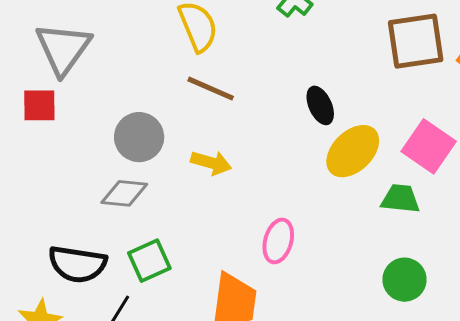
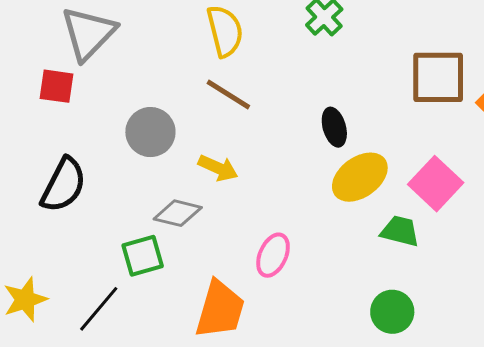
gray diamond: (124, 193) -> (178, 213), moved
black semicircle: (77, 264) -> (63, 185), moved, turned -80

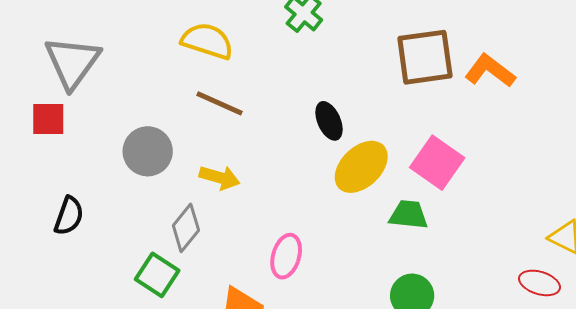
yellow semicircle: (225, 31) -> (207, 41), turned -50
black semicircle: (63, 185) -> (69, 216), size x0.7
gray diamond: (178, 213) -> (186, 228), turned -57
green square: (143, 256) -> (157, 275), turned -33

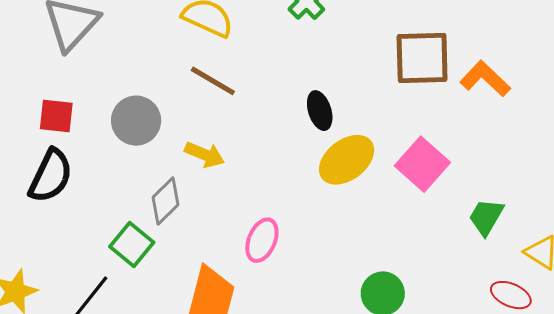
red square: (48, 119) -> (56, 116), moved
green trapezoid: (409, 215) -> (486, 217), moved, turned -72
black semicircle: (69, 216) -> (51, 176), size x1.4

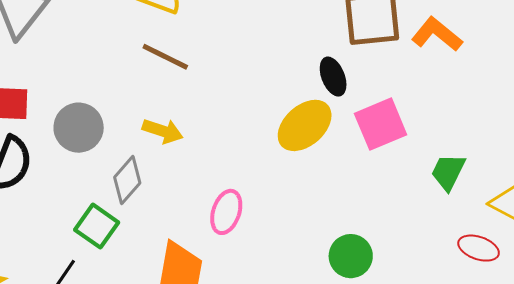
black ellipse: (320, 111) -> (333, 77), moved
gray circle: (136, 121) -> (79, 128), moved
pink square: (422, 164) -> (381, 124), turned 30

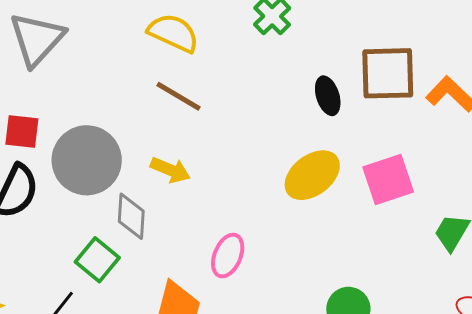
black ellipse: (333, 77) -> (328, 96), moved
gray circle: (79, 128) -> (87, 160), size x1.4
gray diamond: (127, 180) -> (131, 216), turned -42

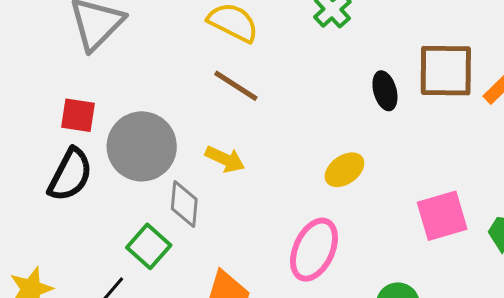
yellow ellipse: (312, 175) -> (344, 170), moved, size x0.7
pink square: (388, 179) -> (442, 216), moved
pink ellipse: (228, 256) -> (314, 250), moved, size x1.4

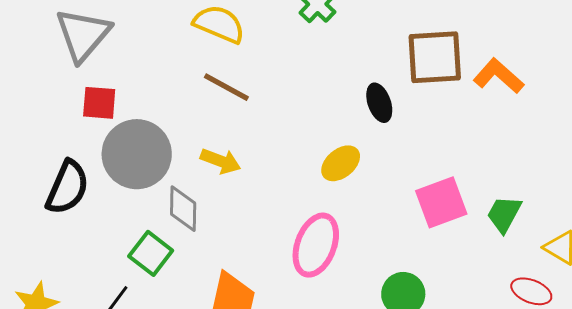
black ellipse: (385, 91) -> (379, 103), moved
red square: (78, 115) -> (99, 103), moved

